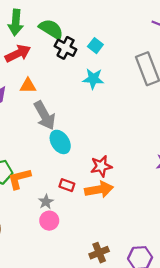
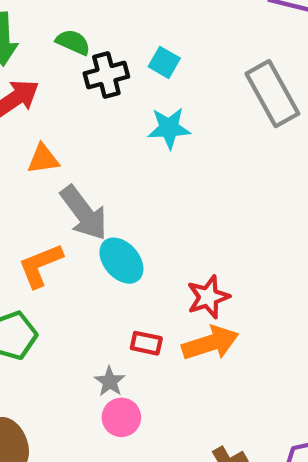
green semicircle: (51, 29) -> (73, 42), size x0.7
black cross: (66, 48) -> (106, 75), turned -35
orange L-shape: (19, 179) -> (40, 265), moved

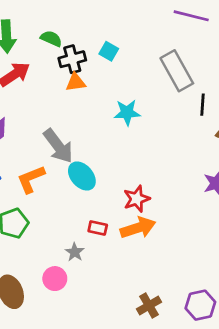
cyan star: (169, 128) -> (127, 113), moved
orange triangle: (43, 159) -> (76, 82), moved
pink circle: (121, 417) -> (55, 279), moved

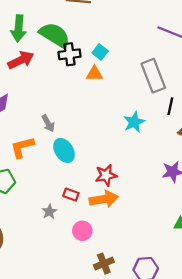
green semicircle: (51, 39) -> (55, 35), size x1.8
orange triangle: (76, 82) -> (94, 73), moved
cyan star: (127, 113) -> (134, 122), moved, turned -30
gray arrow: (58, 146) -> (48, 123), size x0.6
pink circle: (55, 279) -> (82, 231), moved

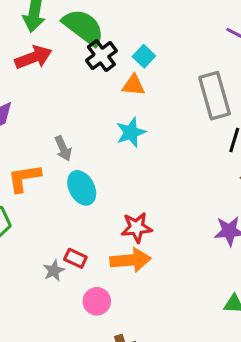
black cross: (70, 54) -> (101, 56), turned -35
cyan star: (134, 122) -> (131, 132), moved
red rectangle: (71, 195) -> (75, 258), moved

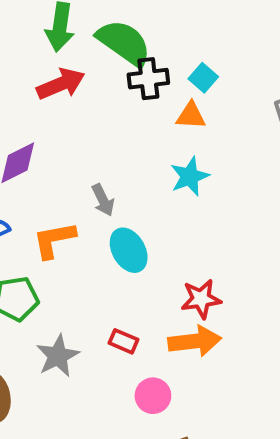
black cross: (101, 56) -> (148, 79), turned 32
gray star: (54, 271) -> (58, 356), moved, size x1.5

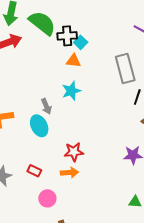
black cross: (148, 79) -> (67, 36), moved
gray arrow: (103, 200) -> (46, 106), moved
orange arrow: (195, 341) -> (69, 173), size x0.7

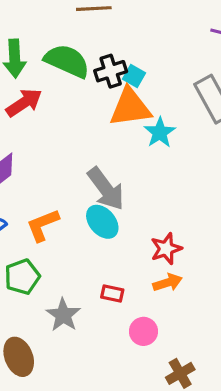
orange triangle: (74, 61) -> (130, 107), size x1.8
cyan star: (71, 91) -> (160, 133), moved
gray arrow: (46, 106) -> (106, 189), size x1.8

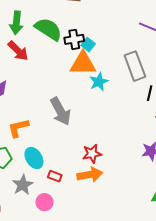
red arrow: (24, 103) -> (18, 51), turned 70
cyan ellipse: (102, 222) -> (34, 158), moved
orange arrow: (168, 283) -> (90, 175), size x1.4
pink circle: (143, 331) -> (44, 202), moved

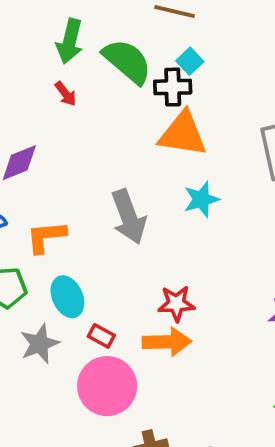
cyan square: (88, 45) -> (190, 61), moved
red arrow: (18, 51) -> (66, 94), size x0.6
cyan star: (99, 82) -> (201, 199), moved
pink circle: (44, 202) -> (107, 386), moved, size x1.8

